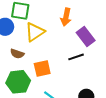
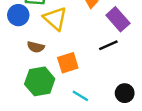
yellow triangle: (35, 32) -> (55, 19), turned -40

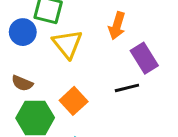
brown semicircle: (36, 47) -> (22, 83), moved
orange square: (68, 63) -> (74, 101), turned -35

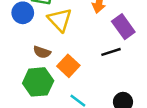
brown semicircle: (22, 83) -> (42, 52), moved

